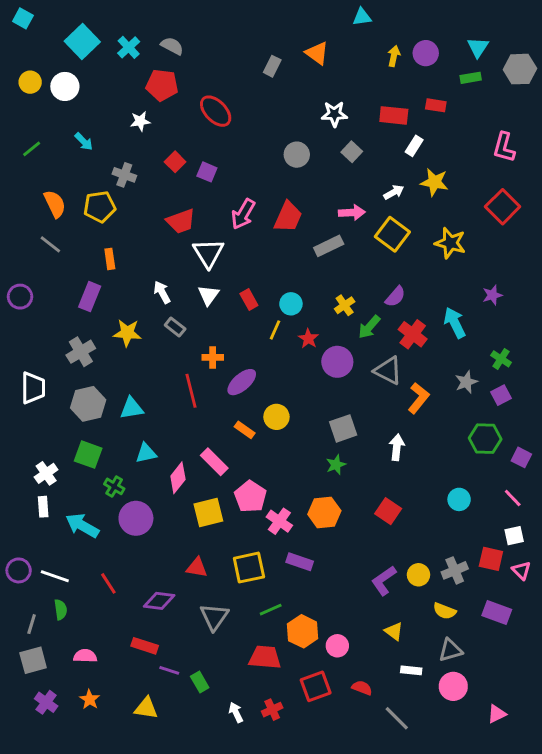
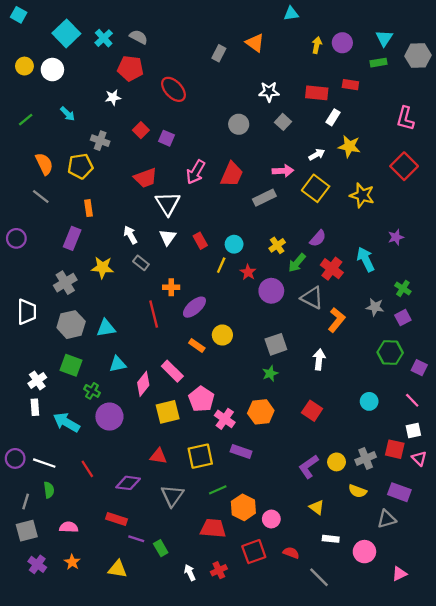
gray star: (466, 382) -> (375, 307), turned 30
gray triangle: (450, 650) -> (387, 519), moved

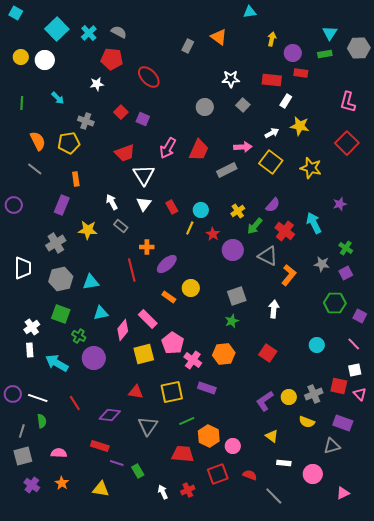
purple circle: (342, 43) -> (293, 53), moved
green line: (26, 120) -> (22, 103), turned -48

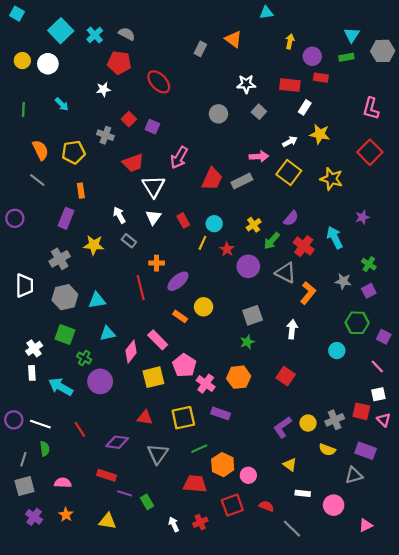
gray cross: (86, 121) -> (105, 135), moved
red trapezoid: (199, 150) -> (212, 179), moved
cyan circle: (317, 345) -> (337, 351), moved

